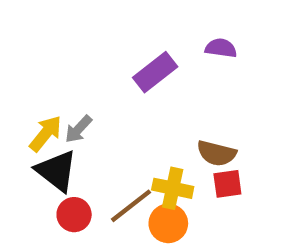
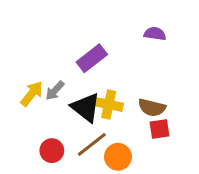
purple rectangle: (155, 72) -> (92, 58), moved
black triangle: (57, 171) -> (86, 108), moved
yellow cross: (173, 188) -> (109, 104), moved

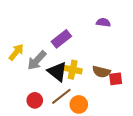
gray arrow: (55, 91) -> (37, 60), size x1.5
yellow arrow: (32, 94) -> (16, 52), moved
red square: (160, 129) -> (116, 79), moved

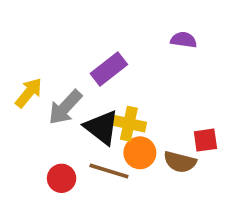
brown semicircle: (101, 72) -> (180, 162), moved
brown line: (61, 96) -> (109, 171), turned 55
orange circle: (79, 104) -> (140, 153), moved

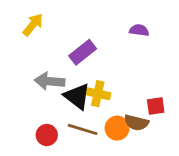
yellow arrow: (29, 93) -> (33, 25), moved
gray arrow: (65, 107) -> (50, 81), turned 52
orange circle: (140, 153) -> (117, 128), moved

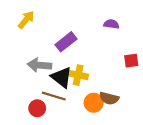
red square: (156, 106) -> (131, 61), moved
brown line: (83, 129) -> (54, 96), moved

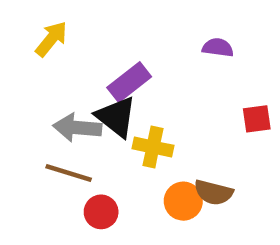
black triangle: (62, 77) -> (116, 117), moved
brown line: (54, 96) -> (69, 173), moved
red circle: (37, 108) -> (101, 212), moved

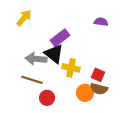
red square: (257, 119) -> (98, 75), moved, turned 32

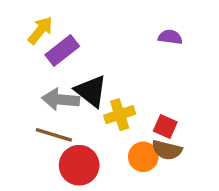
purple rectangle: (60, 38) -> (62, 51), moved
yellow cross: (71, 68) -> (120, 115), turned -30
red circle: (47, 98) -> (79, 165), size x1.5

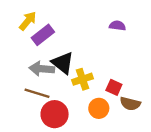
brown semicircle: (167, 150) -> (130, 104), moved

